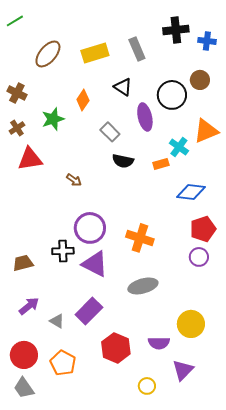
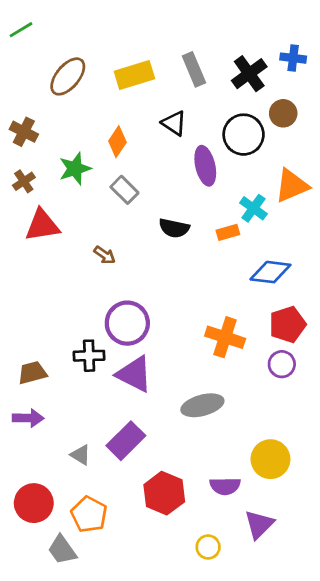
black cross: (176, 30) -> (249, 74), moved, turned -30
gray rectangle: (110, 132) -> (124, 190), moved
orange cross: (140, 238) -> (225, 337), moved
purple arrow: (29, 306) -> (28, 418), moved, turned 40
gray trapezoid: (24, 388) -> (62, 550), moved

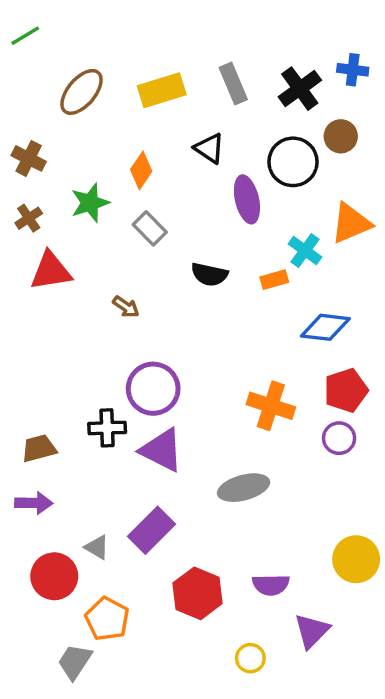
yellow circle: (270, 459) -> (356, 559), moved
red circle: (34, 503) -> (54, 576), moved
gray trapezoid: (62, 550) -> (75, 662), turned 68

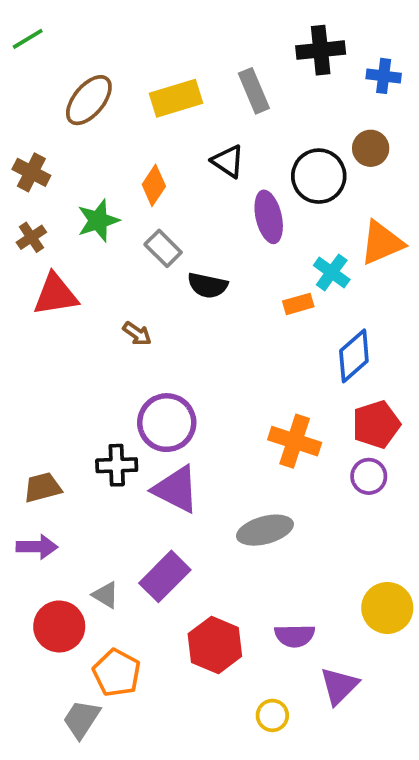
black cross: (300, 89) -> (321, 50), moved, turned 30
black semicircle: (209, 274) -> (208, 285), moved
blue diamond: (325, 327) -> (354, 356), turned -48

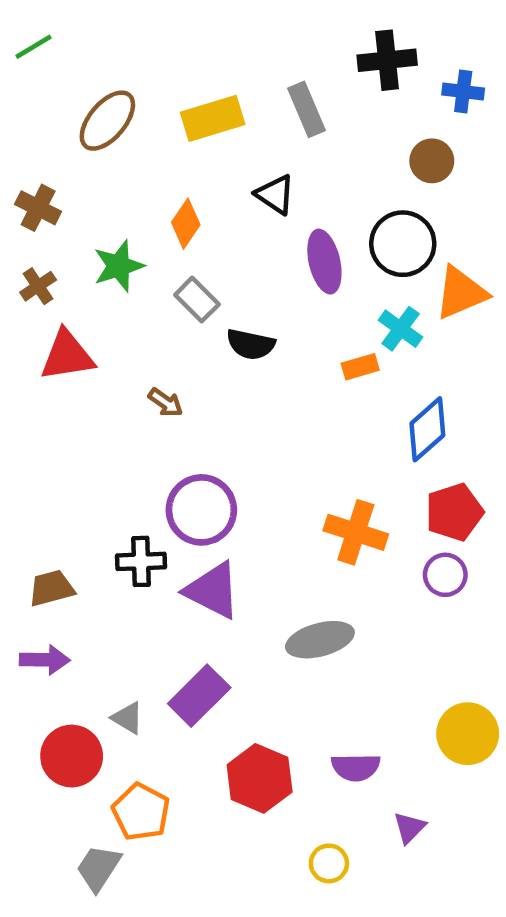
brown circle: (371, 148) -> (432, 161), moved
black circle: (319, 176) -> (403, 244), moved
purple triangle: (339, 686) -> (409, 828), size x0.7

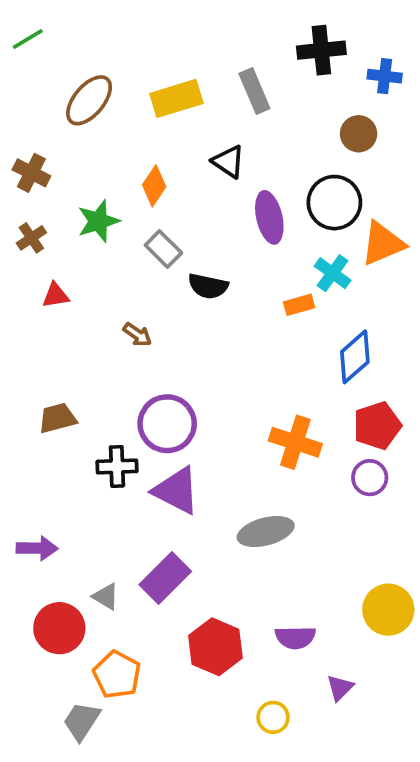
red triangle: (67, 356) -> (56, 295), size x0.6
brown trapezoid: (51, 588) -> (57, 418), moved

